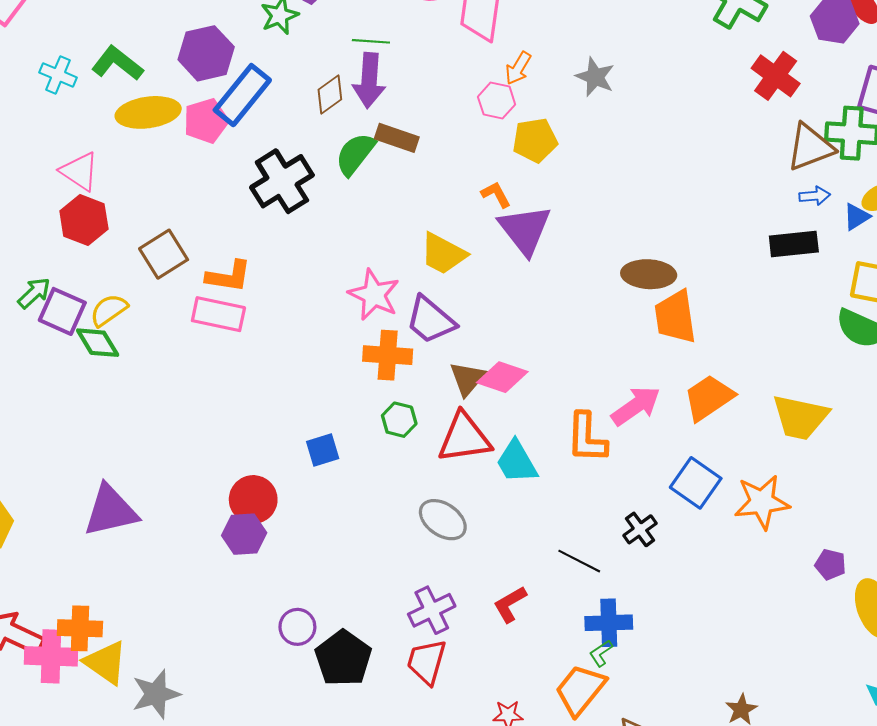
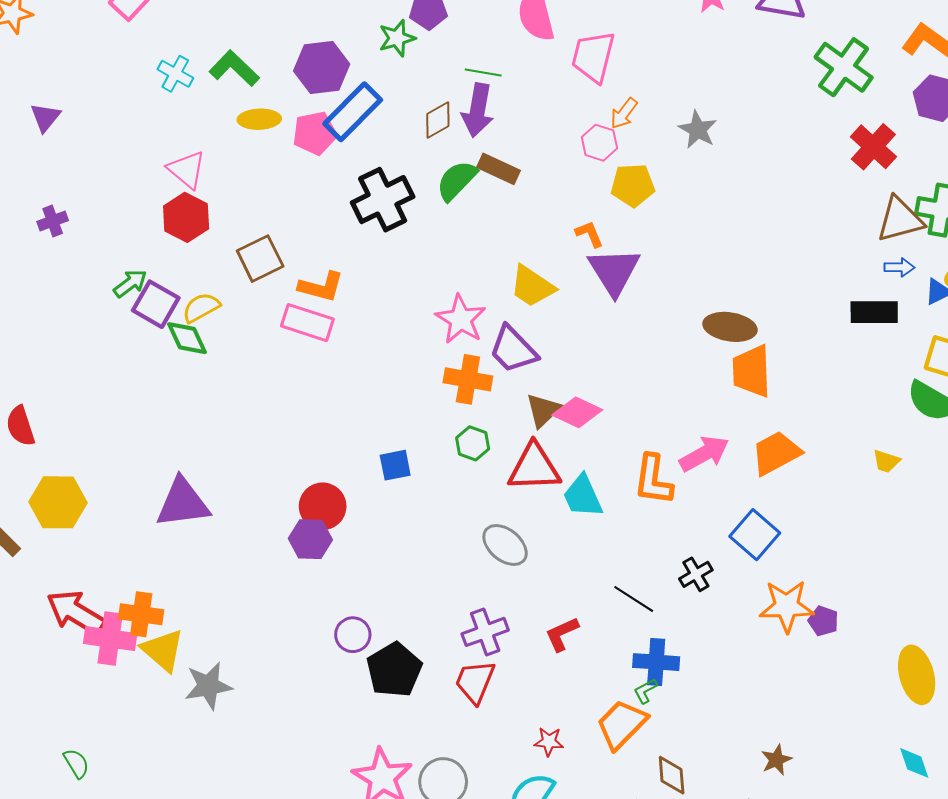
yellow ellipse: (148, 112) -> (259, 119), size x0.7
yellow trapezoid: (800, 417) -> (886, 461), moved, size x0.5
orange star: (762, 502) -> (787, 606), moved
purple pentagon: (830, 564) -> (823, 621), moved

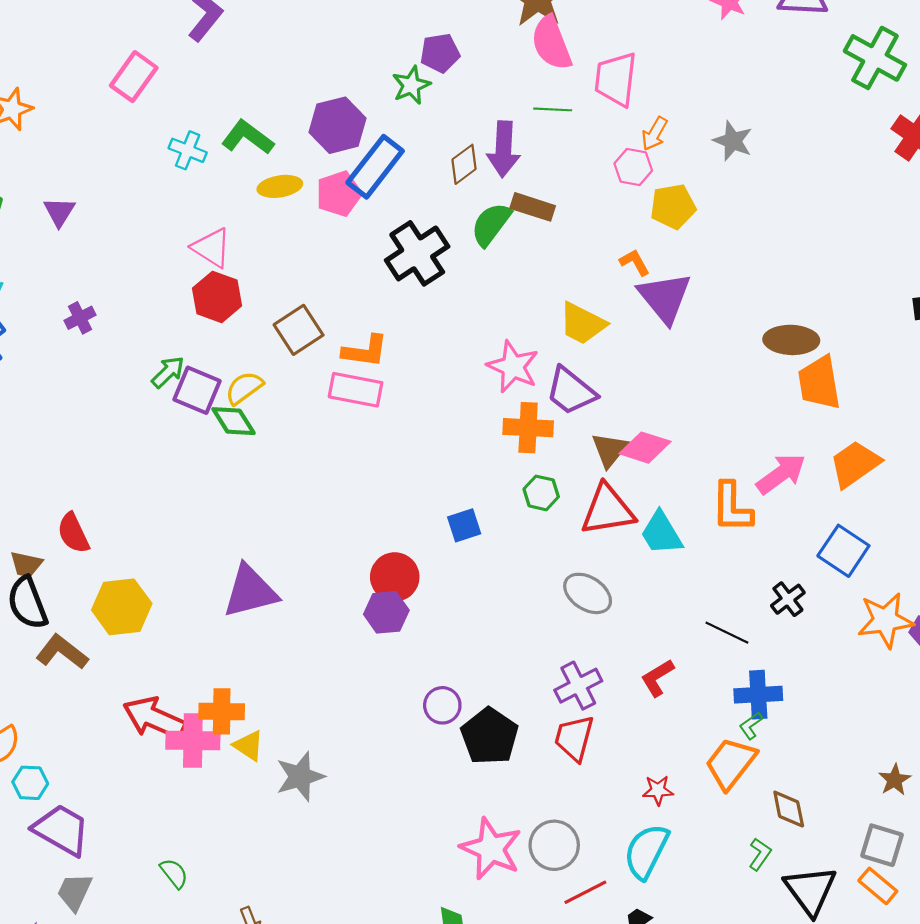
green line: (483, 72) -> (553, 109), moved
yellow triangle: (163, 650) -> (249, 746), size x0.7

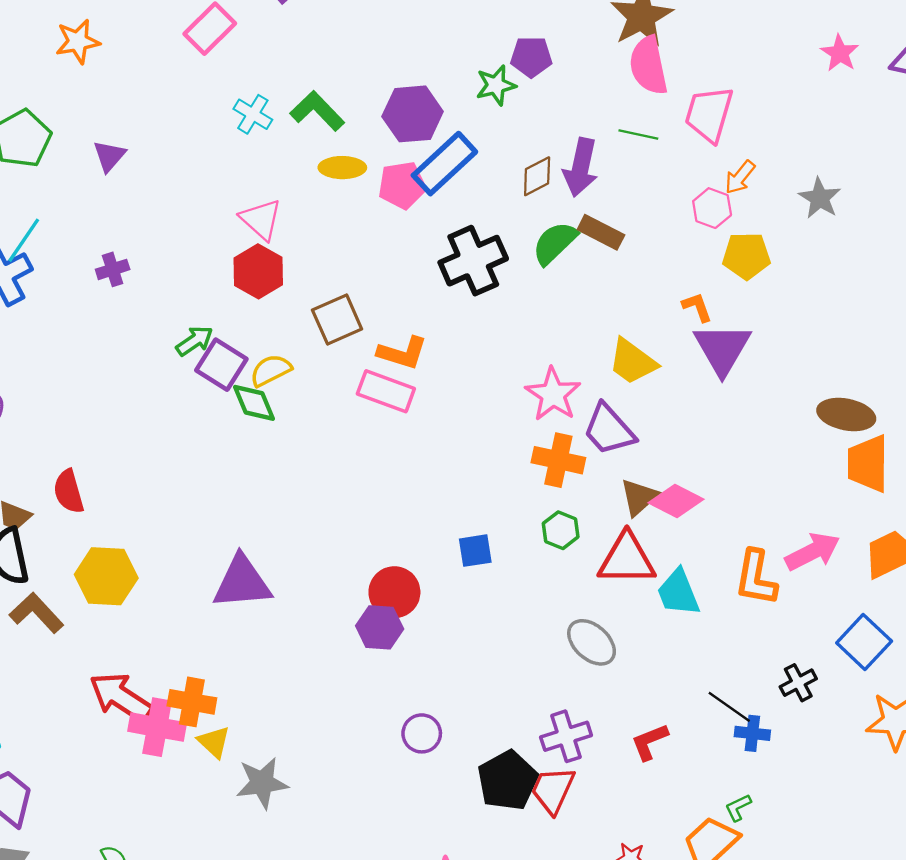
blue cross: (758, 695) -> (752, 733), moved, size x0.7
black pentagon: (490, 736) -> (508, 780), moved

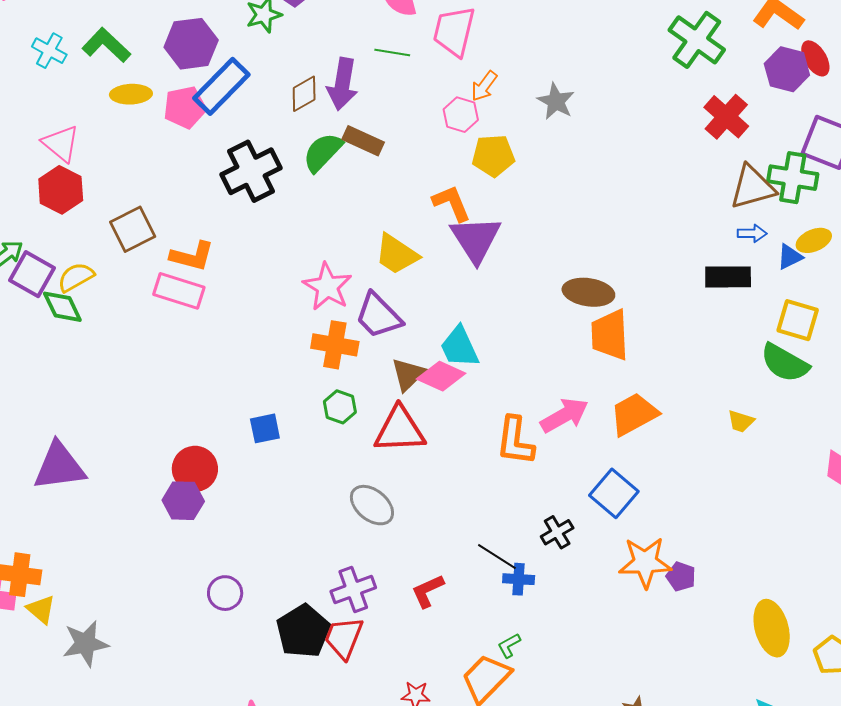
orange L-shape: (697, 307) -> (452, 203), size x1.4
cyan trapezoid: (678, 593) -> (459, 347), moved

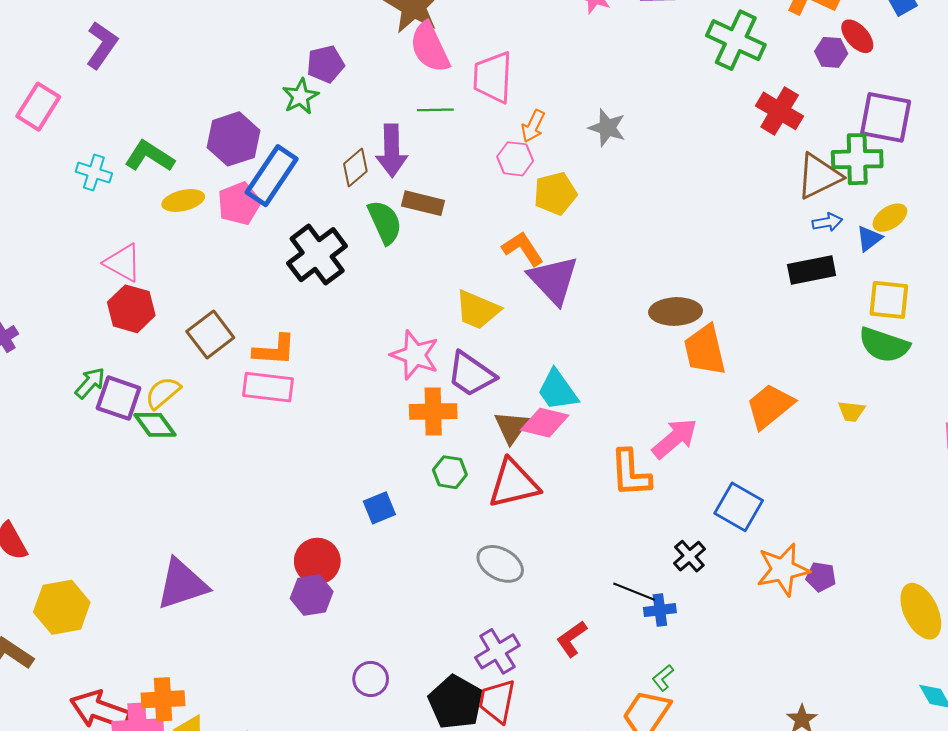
purple hexagon: (787, 69) -> (831, 52), size x0.7
green semicircle: (323, 152) -> (385, 222), turned 123
orange trapezoid: (634, 414) -> (770, 406), moved

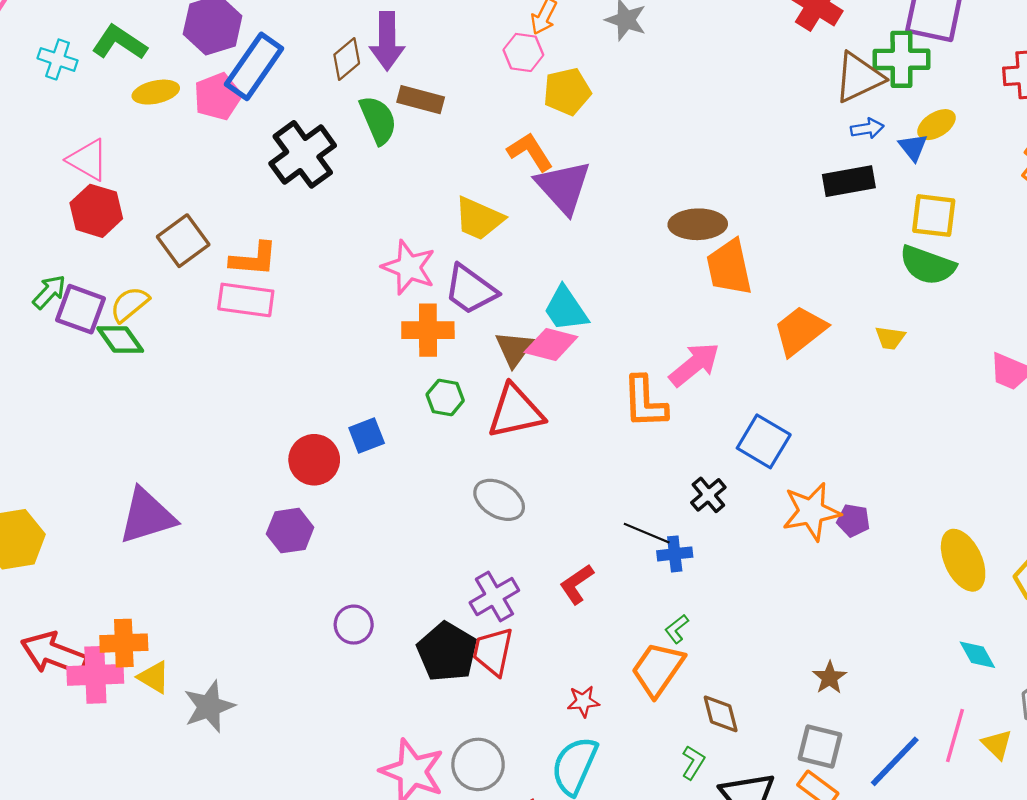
blue triangle: (869, 238) -> (913, 147), turned -32
red circle: (317, 561) -> (314, 460), moved

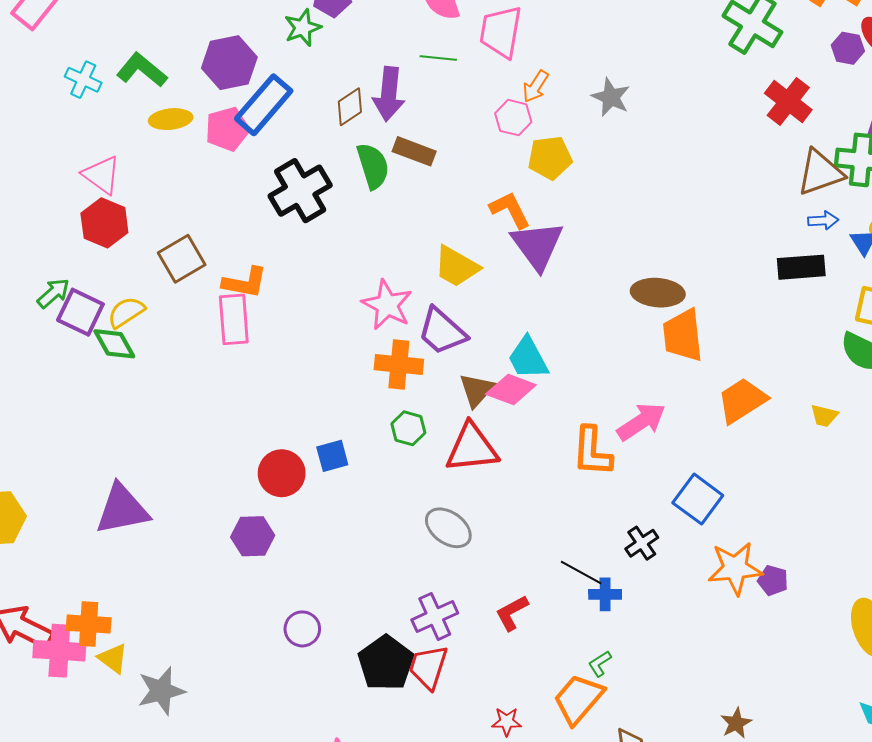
pink rectangle: (246, 300) -> (234, 319), turned 72

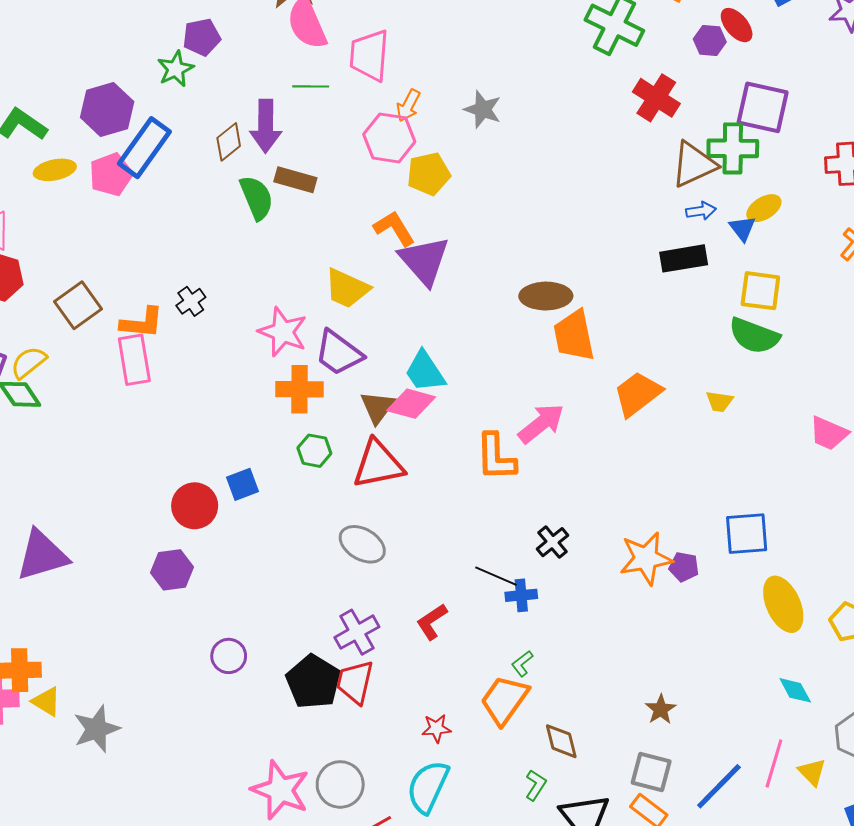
pink hexagon: (513, 118) -> (389, 138), size x1.4
black cross: (300, 191) -> (191, 301), moved, size x0.5
blue square: (698, 499) -> (747, 534), moved, turned -36

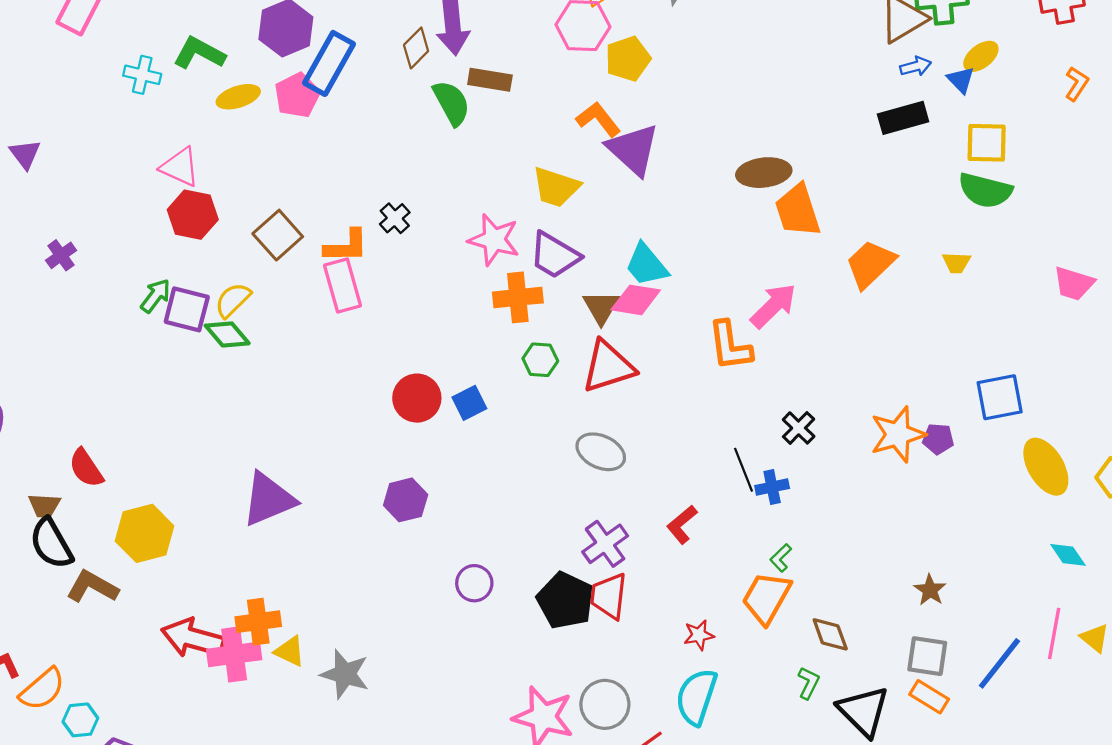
red circle: (195, 506) -> (417, 398), moved
black line: (496, 576) -> (744, 470), turned 51
gray star: (96, 729) -> (345, 674), turned -30

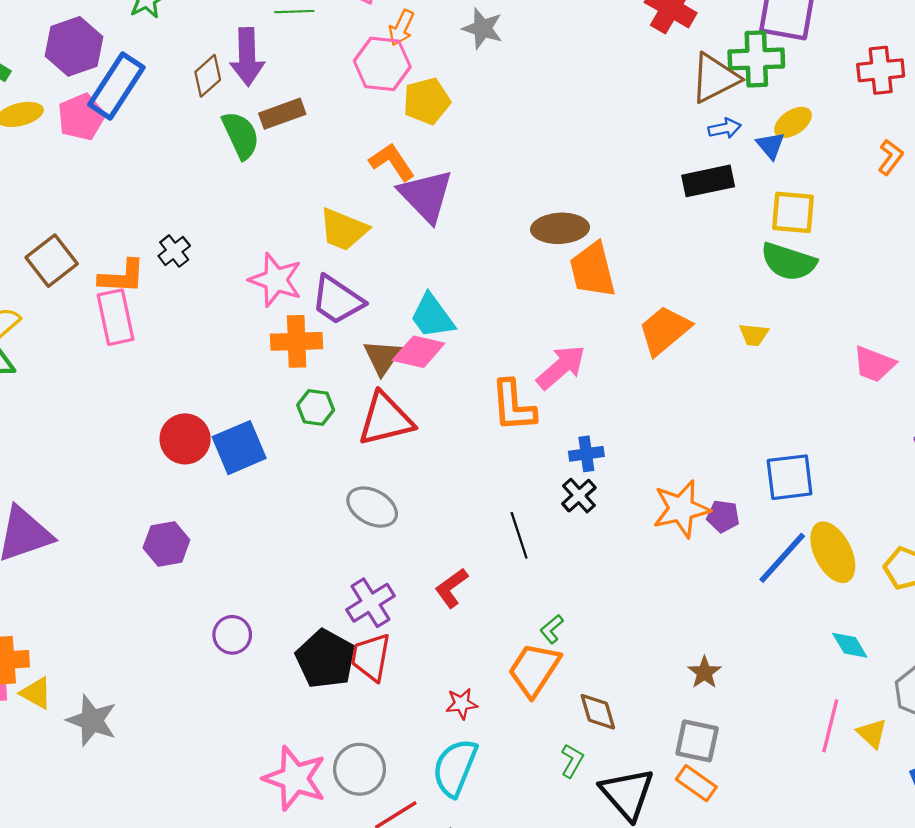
brown rectangle: (490, 80) -> (282, 114), turned -33
blue square: (469, 403) -> (239, 448), size x1.5
blue cross: (772, 487) -> (586, 454), moved
blue line: (999, 663) -> (782, 558), moved

